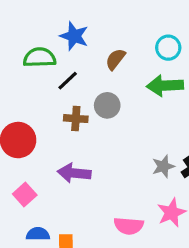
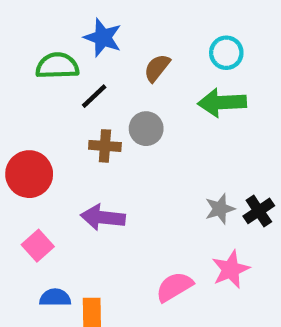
pink semicircle: (129, 226) -> (174, 287), turned 144

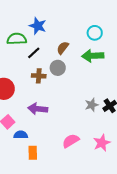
brown semicircle: (157, 68) -> (63, 48), moved
pink star: (231, 269) -> (102, 143), moved
blue semicircle: (55, 298) -> (21, 135), moved

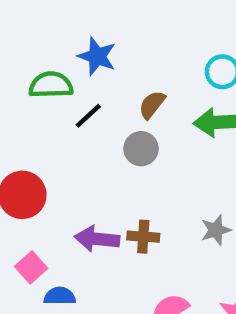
brown cross: (39, 76) -> (143, 237), moved

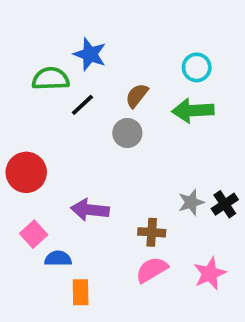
brown cross: (143, 237) -> (152, 232), moved

